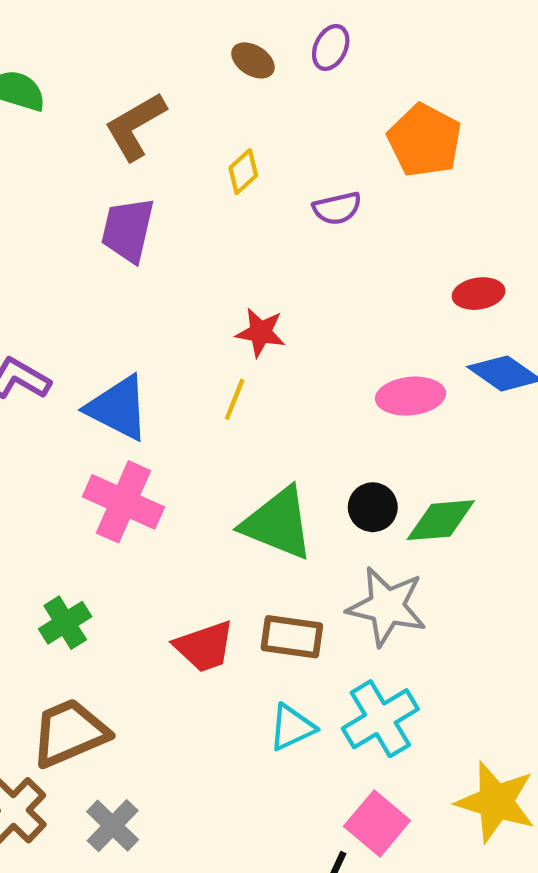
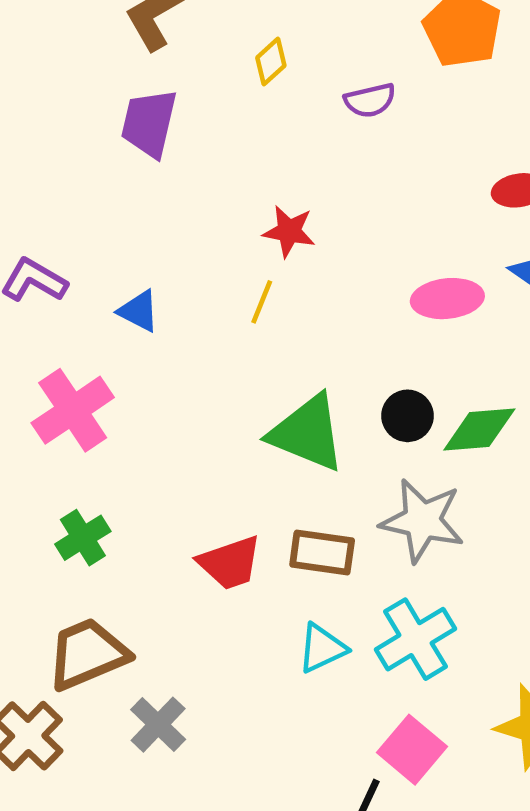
blue triangle: (118, 408) -> (139, 311), size x0.6
pink cross: (123, 502) -> (73, 410), moved, turned 32
gray cross: (113, 826) -> (158, 725), moved

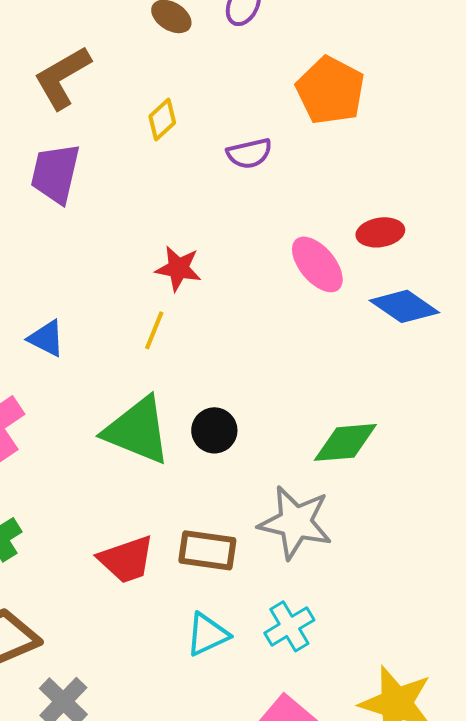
pink ellipse: (447, 299) -> (317, 264), moved, turned 56
black circle: (408, 416) -> (214, 430), moved
green triangle: (307, 433) -> (137, 430), moved
cyan cross: (415, 639) -> (289, 626), size x0.7

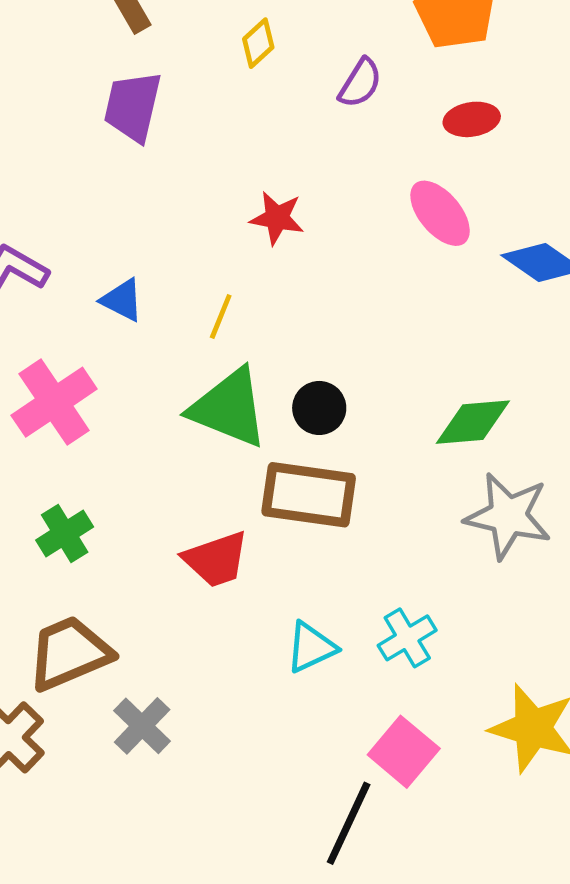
purple semicircle: (249, 153) -> (360, 83), turned -45
red ellipse: (380, 232) -> (472, 119), moved
yellow line: (154, 330) -> (221, 316), moved
gray star: (295, 522) -> (508, 516), moved
brown rectangle: (207, 550) -> (309, 495), moved, size x1.4

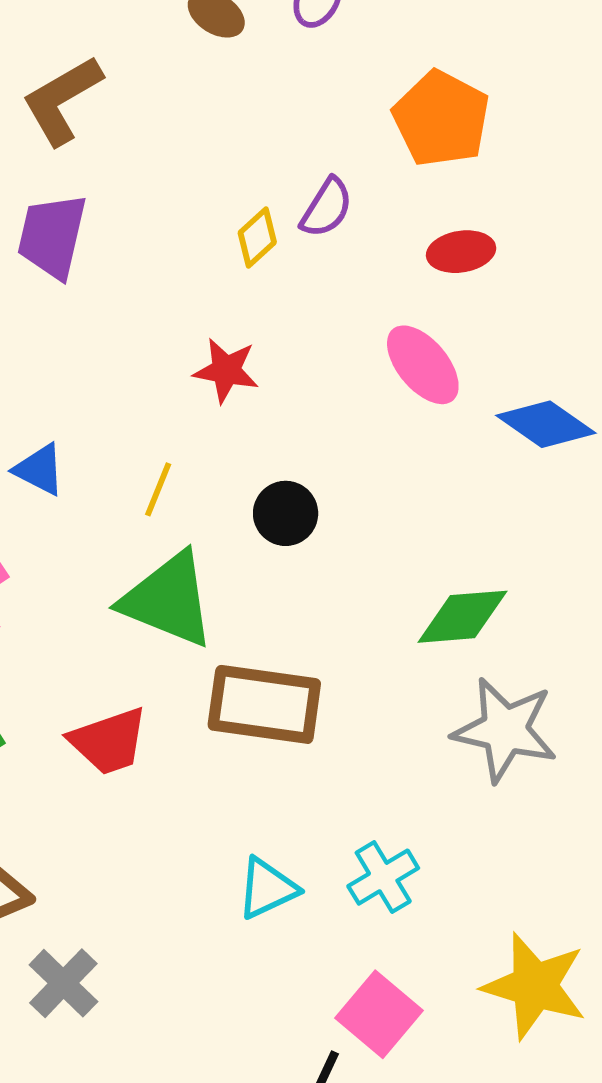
yellow diamond: (258, 43) -> (257, 237), moved
black circle: (319, 408) -> (286, 513), moved
red trapezoid: (216, 559) -> (109, 741), moved

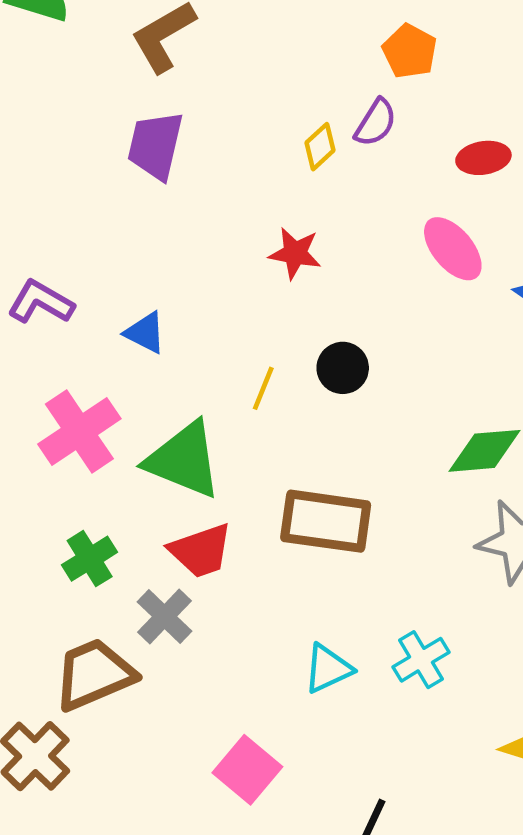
orange pentagon: (441, 119) -> (410, 51), moved, size x0.7
yellow line: (158, 489) -> (263, 388), moved
green triangle: (168, 600) -> (184, 460), moved
gray cross: (63, 983) -> (164, 616), moved
pink square: (379, 1014) -> (247, 770), moved

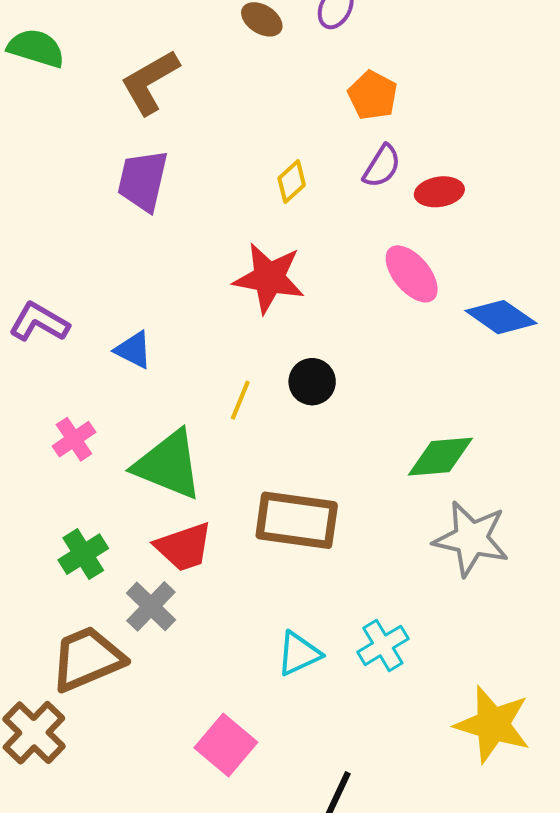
purple semicircle: (376, 123) -> (382, 166), moved
red star: (295, 253) -> (269, 278), size x1.5
pink cross: (79, 431) -> (74, 439), size x0.6

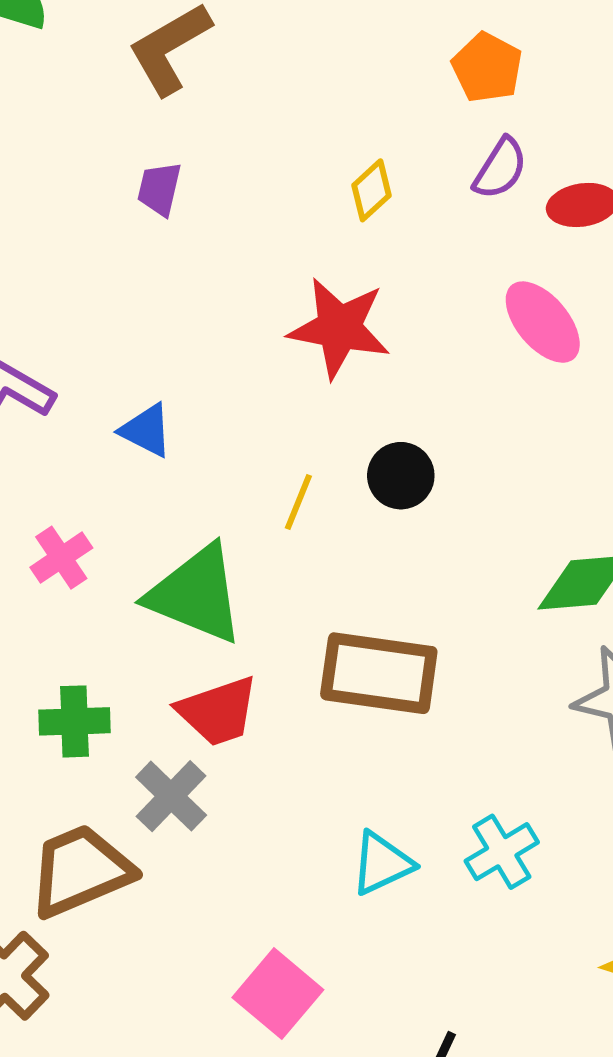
purple trapezoid: (143, 181) -> (159, 189), size x0.6
green cross: (83, 554) -> (74, 721), turned 30

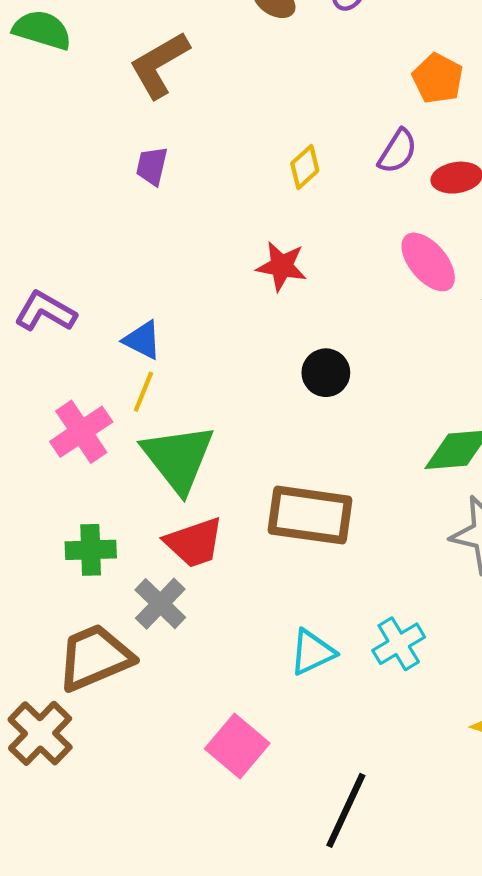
orange pentagon: (487, 67) -> (438, 78), moved
red star: (339, 328) -> (282, 266), size x0.7
yellow line: (298, 502) -> (143, 392), moved
pink cross: (61, 558) -> (81, 432), size x1.4
green triangle: (196, 594) -> (178, 458), turned 30

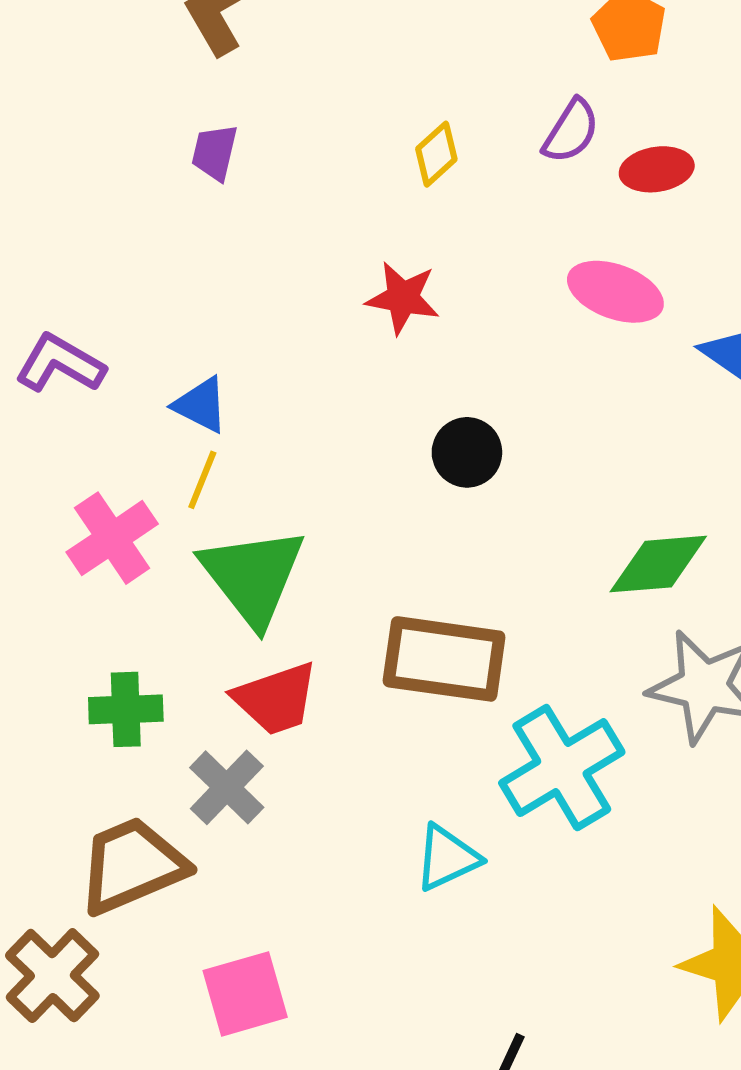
pink ellipse: (428, 262) -> (615, 292), turned -30
cyan cross: (399, 644) -> (562, 768), moved, size x1.6
pink square: (237, 746) -> (245, 994), moved, turned 34

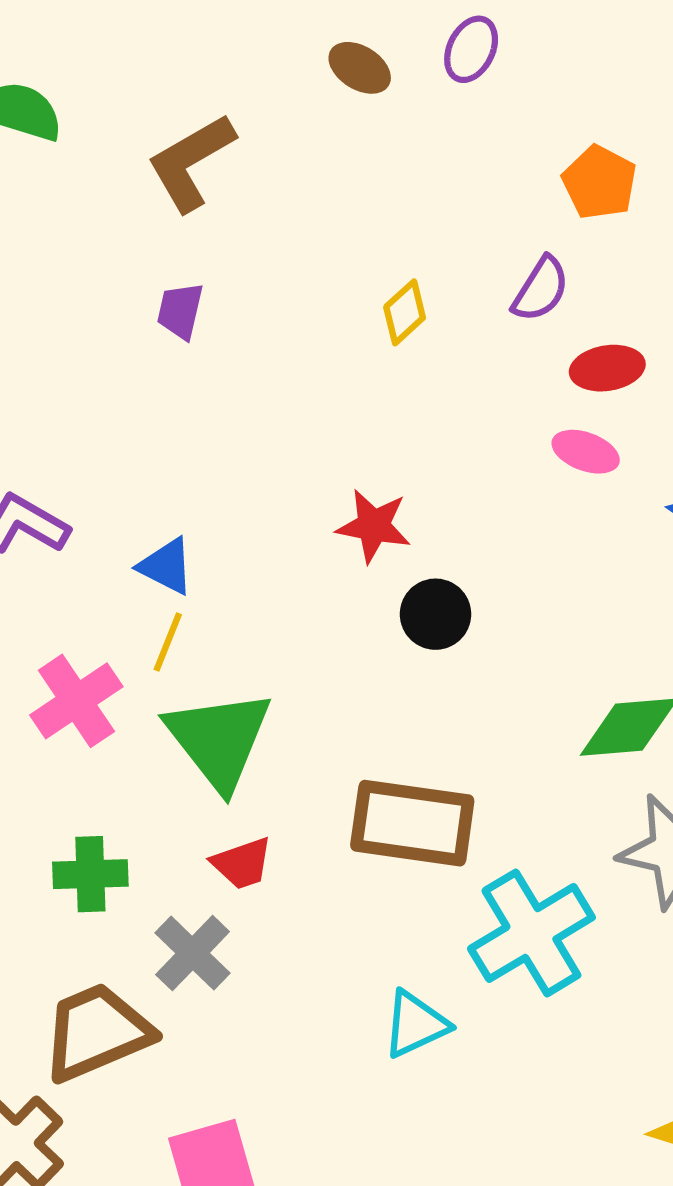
red ellipse: (657, 169) -> (607, 368), moved
pink ellipse: (615, 292) -> (586, 452), size x0.7
red star: (403, 298) -> (374, 526), moved
red trapezoid: (276, 699) -> (242, 863), size x0.7

